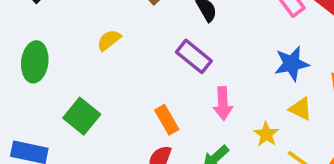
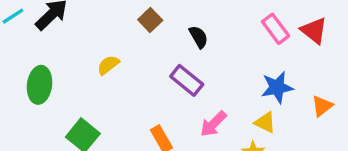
pink arrow: (223, 103) -> (213, 124), turned 48
yellow triangle: (301, 109) -> (265, 122), moved

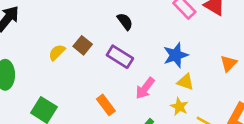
brown square: (150, 20) -> (83, 45), moved
blue star: (277, 87) -> (176, 55), moved

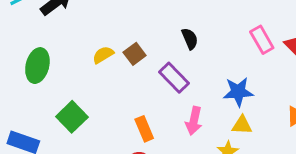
yellow triangle: (186, 82) -> (242, 125), turned -30
pink arrow: (145, 88) -> (194, 121), turned -40

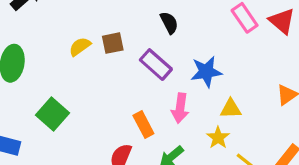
brown square: (135, 54) -> (113, 43), turned 30
blue star: (238, 92) -> (206, 72), moved
orange rectangle: (144, 129) -> (143, 125), moved

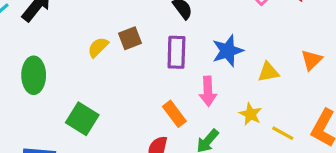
purple rectangle: (156, 65) -> (176, 52), turned 60
yellow triangle: (231, 109) -> (268, 72), moved

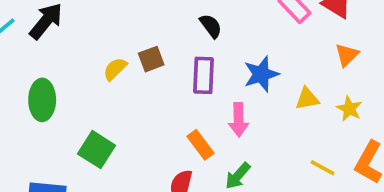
orange triangle: (312, 60) -> (347, 55), moved
yellow star: (251, 114) -> (349, 109), moved

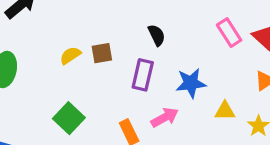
pink arrow: (239, 120) -> (165, 117), turned -128
green square: (96, 150) -> (69, 118), moved

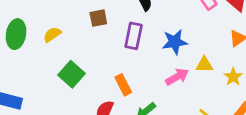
yellow semicircle: (70, 55) -> (52, 35), moved
pink arrow: (165, 117) -> (177, 77), moved

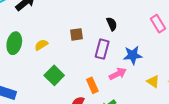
yellow triangle: (204, 65) -> (153, 81), moved, turned 32
pink arrow: (177, 77) -> (118, 74), moved

